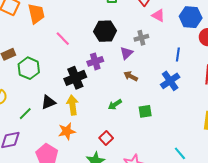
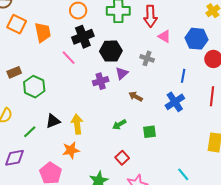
gray cross: (141, 38) -> (147, 58), turned 32
purple triangle: (126, 53) -> (122, 73), moved
black cross: (75, 78) -> (83, 37), moved
red square: (106, 138) -> (122, 158), moved

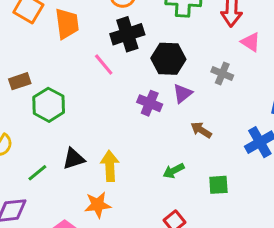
purple cross: (101, 81) -> (150, 103), turned 35

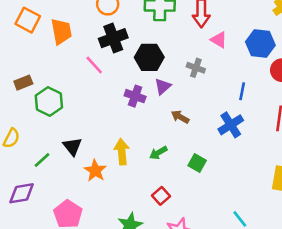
black triangle: (74, 159) -> (72, 146), turned -48
yellow arrow: (110, 166) -> (122, 152), moved
green square: (218, 185) -> (197, 163), turned 36
orange star: (98, 205) -> (95, 171), moved, turned -30

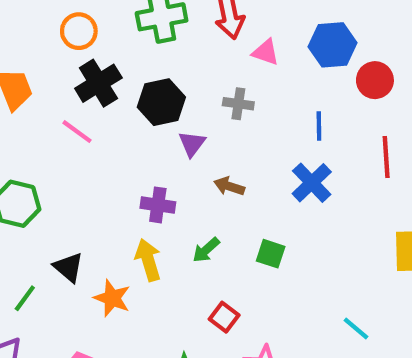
purple cross: (135, 96) -> (158, 205), moved

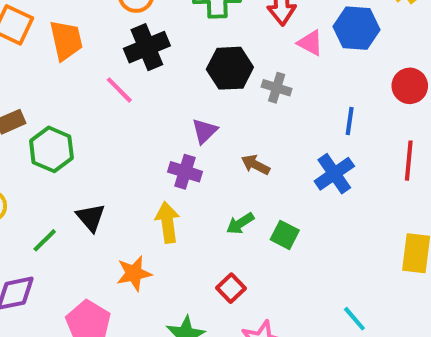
blue hexagon: (333, 45) -> (356, 28), moved
black hexagon: (161, 102) -> (230, 68), moved
purple triangle: (192, 144) -> (205, 131), moved
green arrow: (206, 250) -> (240, 223), moved
orange star: (112, 298) -> (134, 273), moved, turned 30

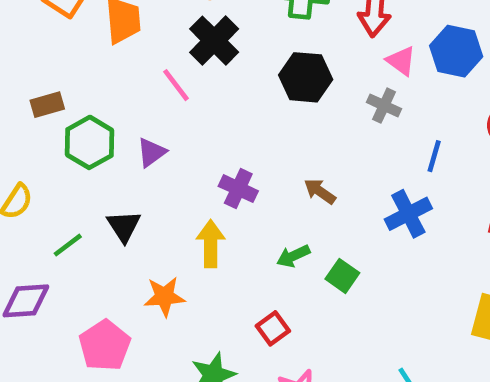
black cross: (147, 47) -> (214, 41), turned -30
gray cross: (277, 88) -> (384, 106), moved
purple triangle: (205, 131) -> (151, 152), moved

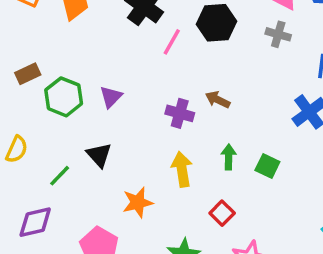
pink line: (176, 85) -> (172, 42), moved, turned 76
brown arrow: (320, 191) -> (218, 100), moved
yellow arrow: (211, 244) -> (182, 169), moved
green arrow: (293, 256) -> (229, 157), turned 125

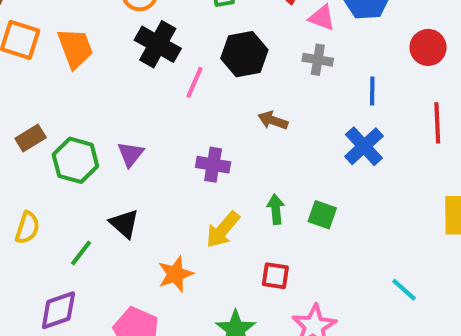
brown arrow: (218, 100) -> (273, 120), moved
yellow arrow: (182, 169) -> (223, 230), turned -124
red square: (222, 213) -> (275, 276), turned -30

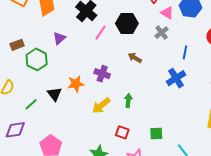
gray cross: (318, 60) -> (162, 33), turned 32
purple triangle: (131, 154) -> (59, 38), moved
green square: (322, 215) -> (156, 133), moved, turned -32
orange star: (175, 274) -> (76, 84), moved

